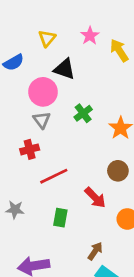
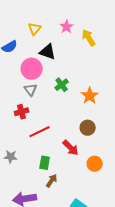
brown arrow: (95, 251) -> (52, 181), moved

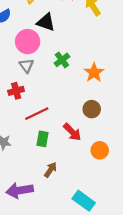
green rectangle: (45, 163) -> (42, 139), moved

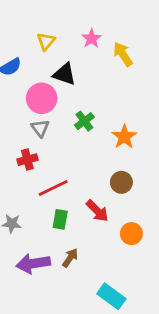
purple arrow: (20, 190) -> (33, 264), moved

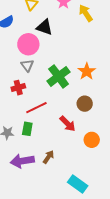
green cross: (84, 121) -> (59, 76), moved, size x1.6
green rectangle: (60, 219) -> (27, 129), moved

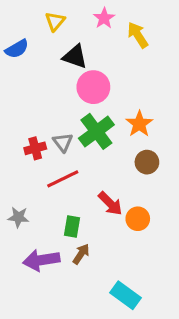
pink circle: (28, 44) -> (93, 87), moved
gray triangle: (27, 65) -> (63, 142), moved
brown circle: (85, 104) -> (147, 162), moved
green rectangle: (27, 129) -> (72, 226), moved
orange circle: (92, 140) -> (138, 219), moved

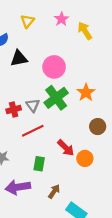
black triangle: (75, 56) -> (19, 58), moved, turned -30
brown circle: (147, 162) -> (98, 127), moved
brown arrow: (81, 254) -> (54, 191), moved

